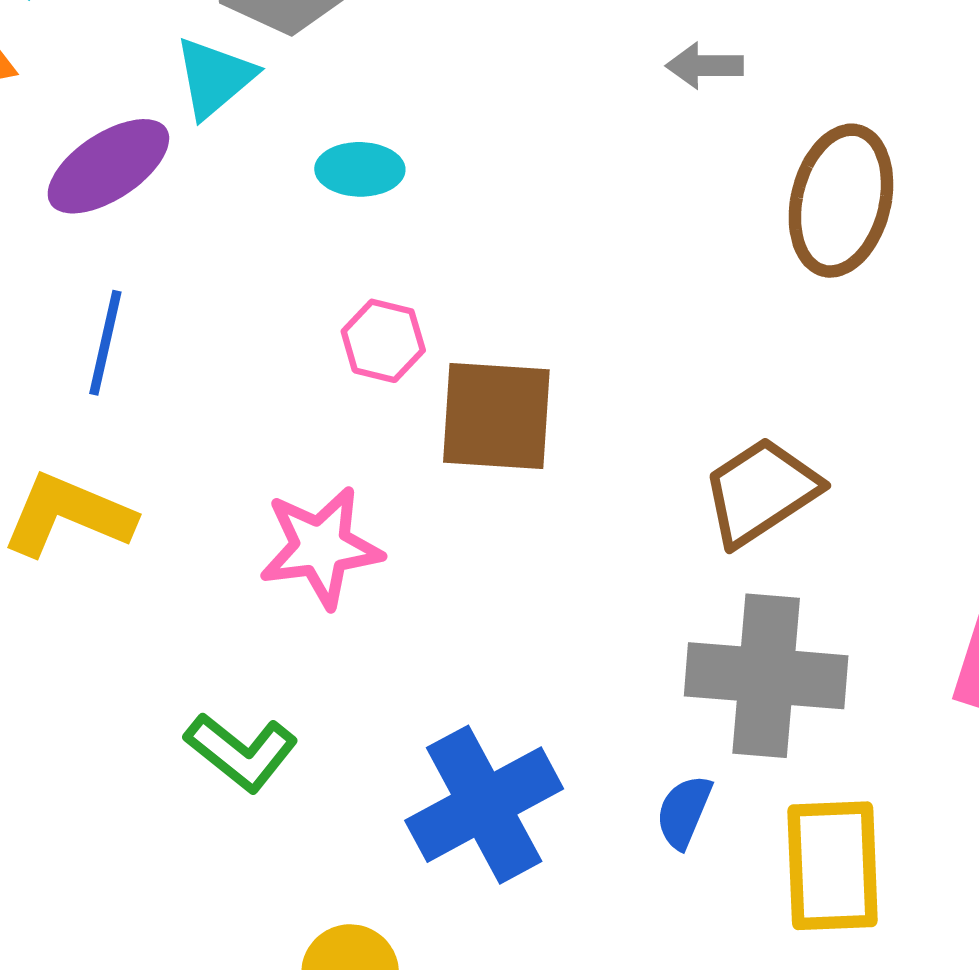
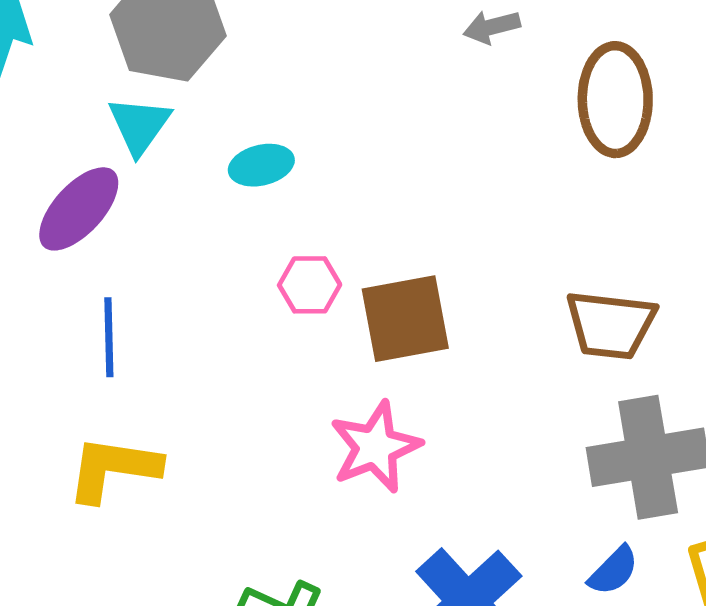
brown trapezoid: (761, 491) -> (611, 325), turned -126
pink star: (321, 547) -> (375, 447), moved
blue semicircle: (684, 812) -> (613, 571), turned -144

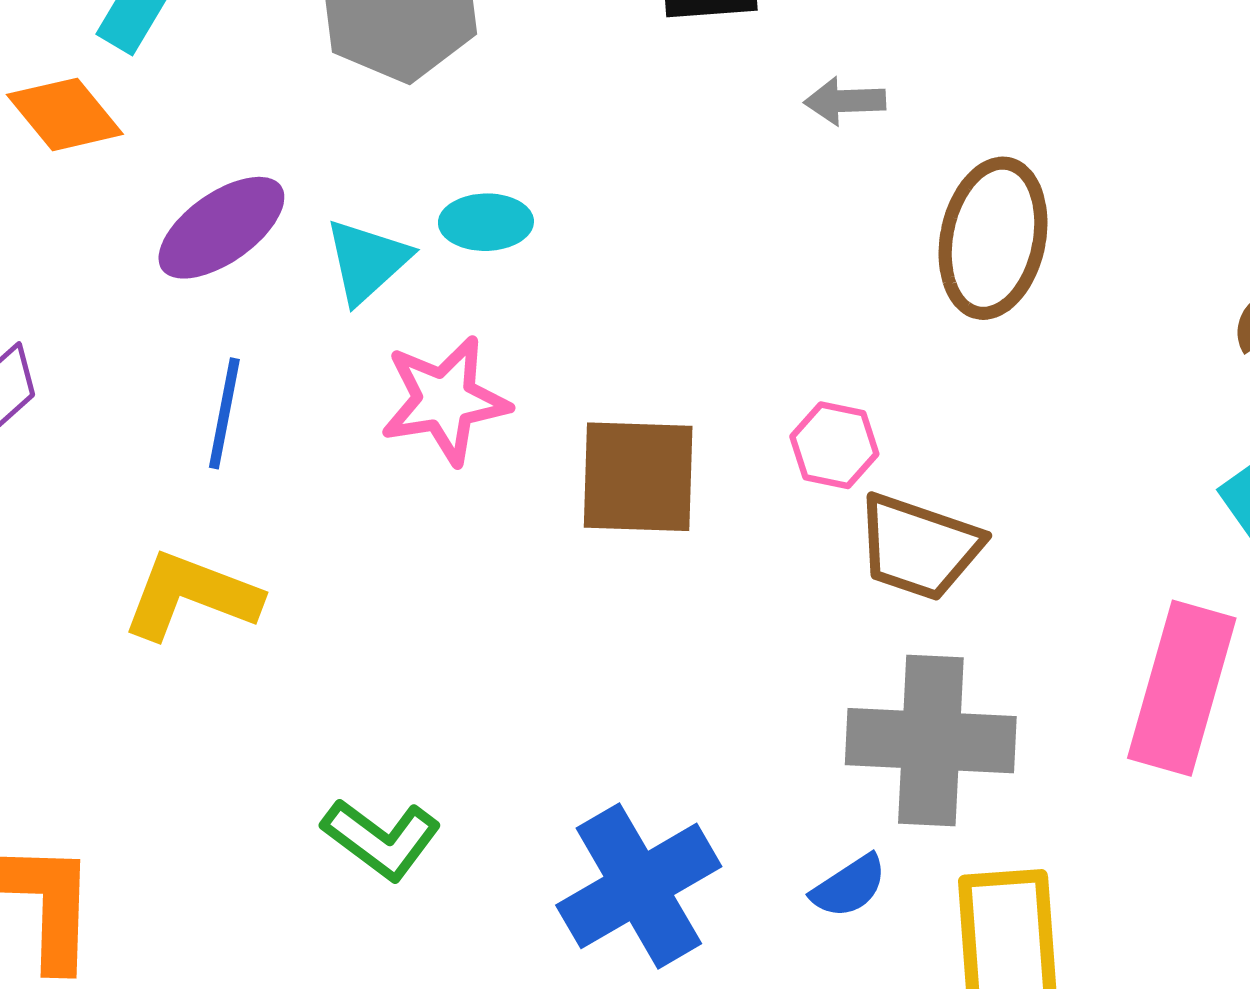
cyan triangle: (139, 125) -> (367, 261), moved
pink hexagon: (310, 285) -> (834, 445), moved
pink star: (375, 447) -> (445, 400), moved

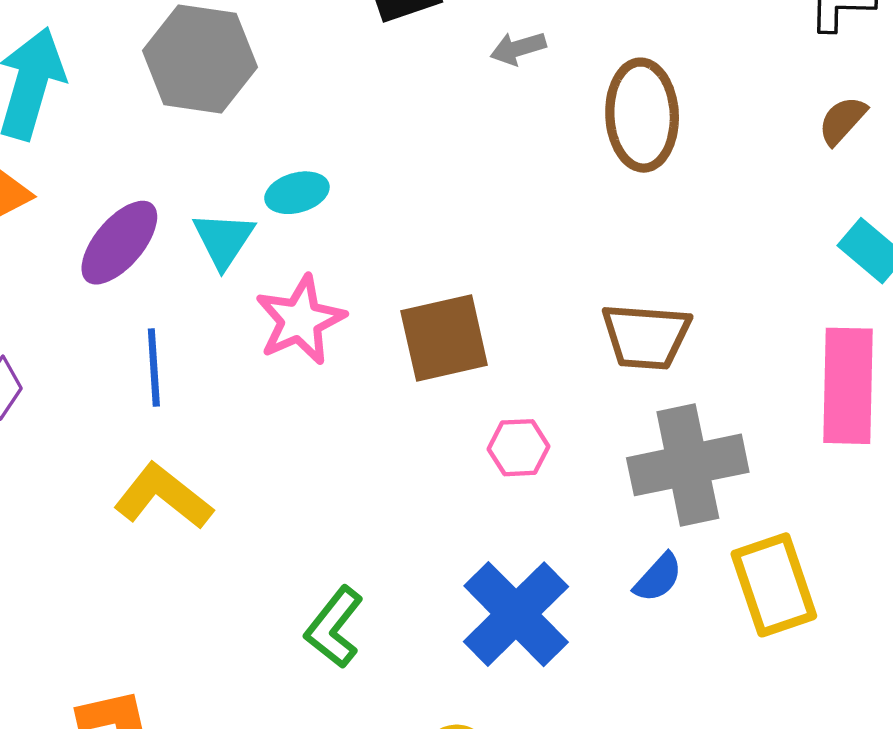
pink hexagon: (834, 445) -> (519, 448), moved
yellow L-shape: (191, 596) -> (163, 496), turned 32
green L-shape: (381, 839) -> (334, 627), turned 106

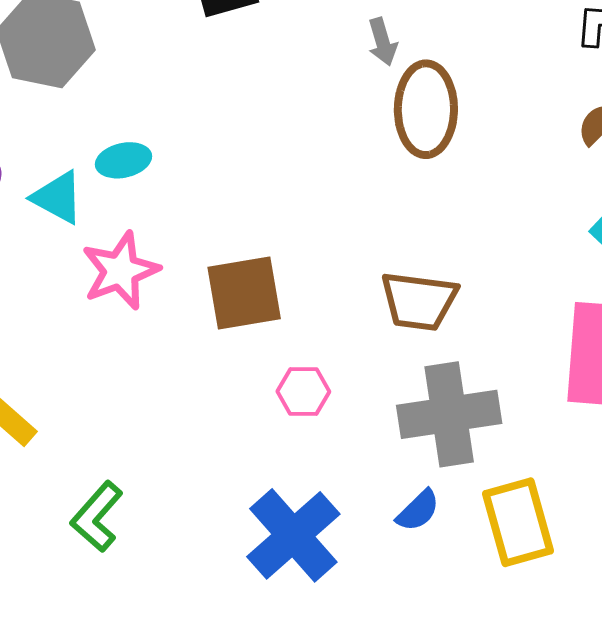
gray arrow: (518, 48) -> (383, 42), moved, turned -93
cyan triangle: (224, 240) -> (58, 198), turned -38
green L-shape: (334, 627) -> (97, 517), moved

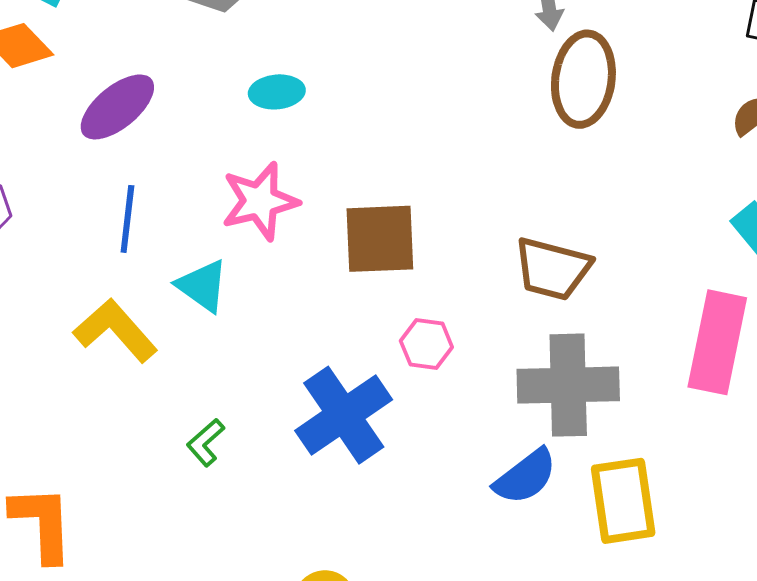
cyan triangle: (58, 198) -> (202, 286), moved
blue semicircle: (418, 511) -> (525, 477), size x1.4
green L-shape: (97, 517) -> (206, 442), size x0.7
blue cross: (293, 535) -> (344, 415), moved

